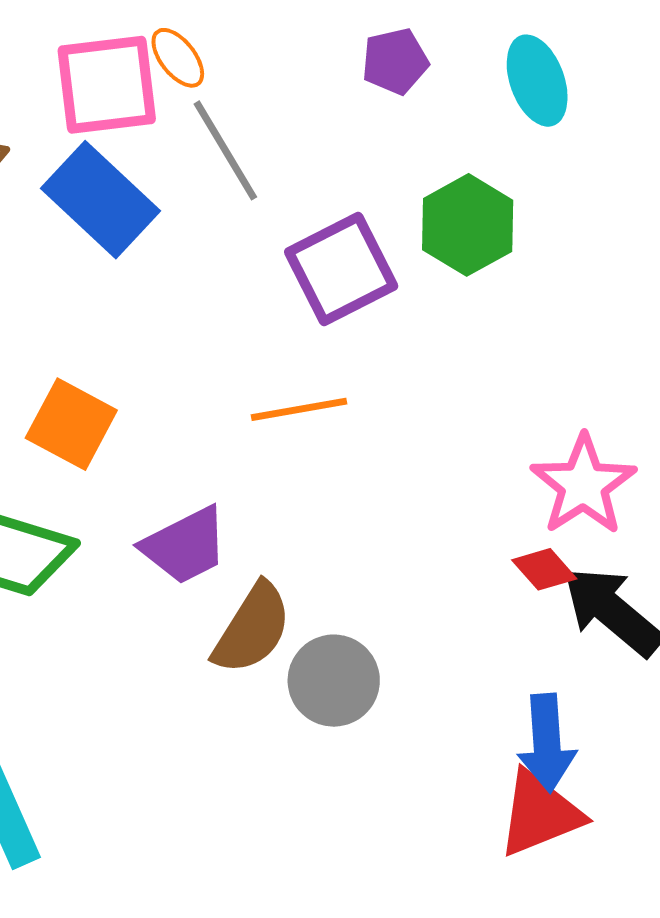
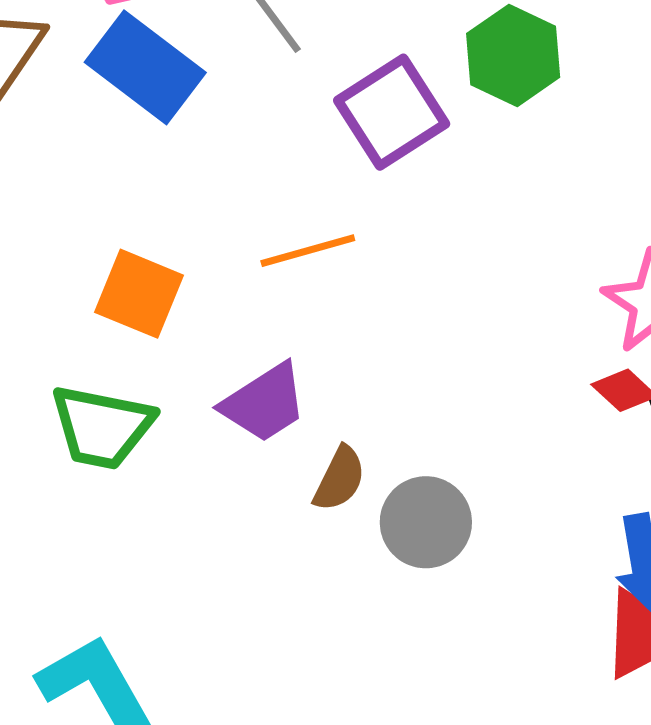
orange line: (299, 409) -> (308, 251), moved
brown semicircle: (252, 629) -> (340, 479), size x0.7

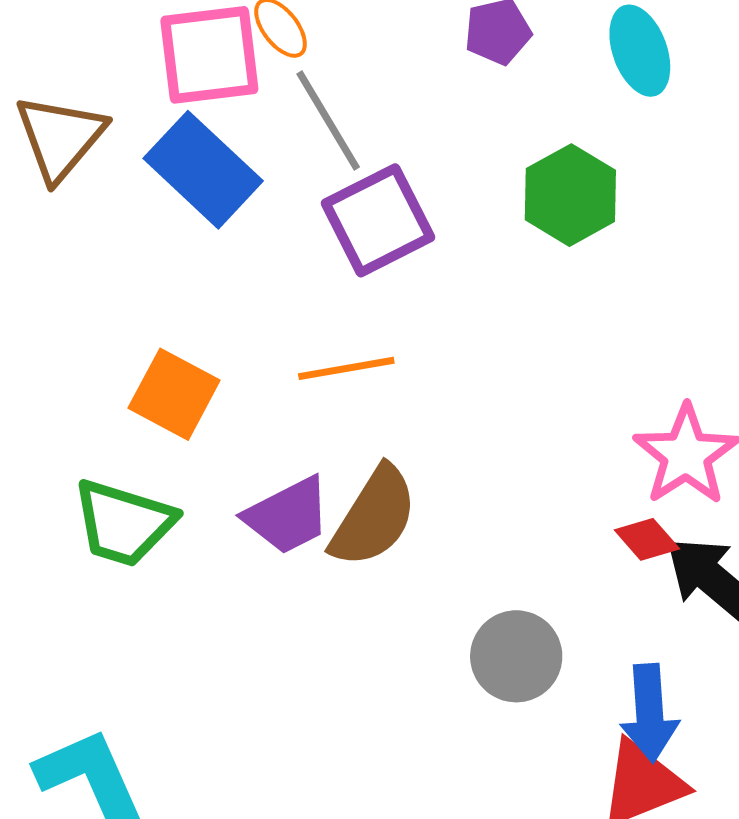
purple square: (392, 112) -> (378, 220), moved
brown semicircle: (340, 479) -> (374, 517), moved, size x1.6
gray circle: (426, 522) -> (516, 656), moved

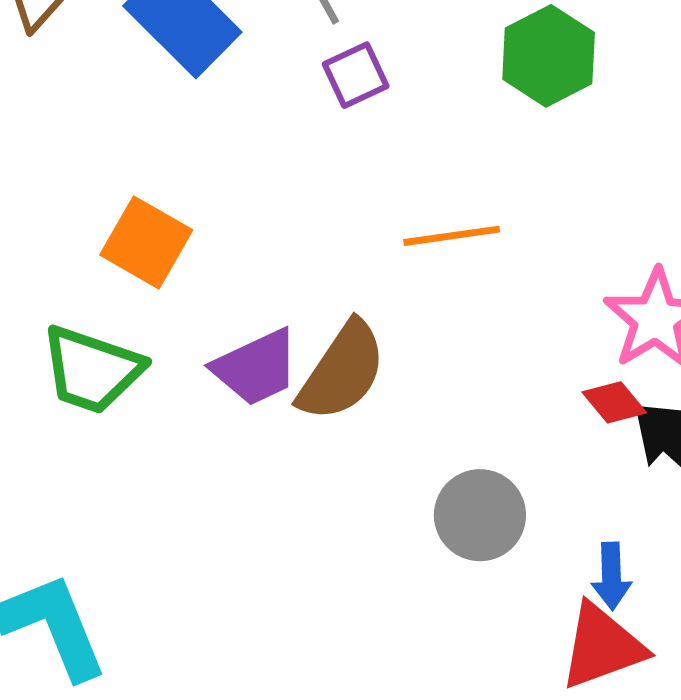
purple square: (378, 220) -> (356, 75), size x0.6
orange line: (346, 368) -> (452, 236), moved
blue arrow: (649, 713) -> (611, 576), size x0.7

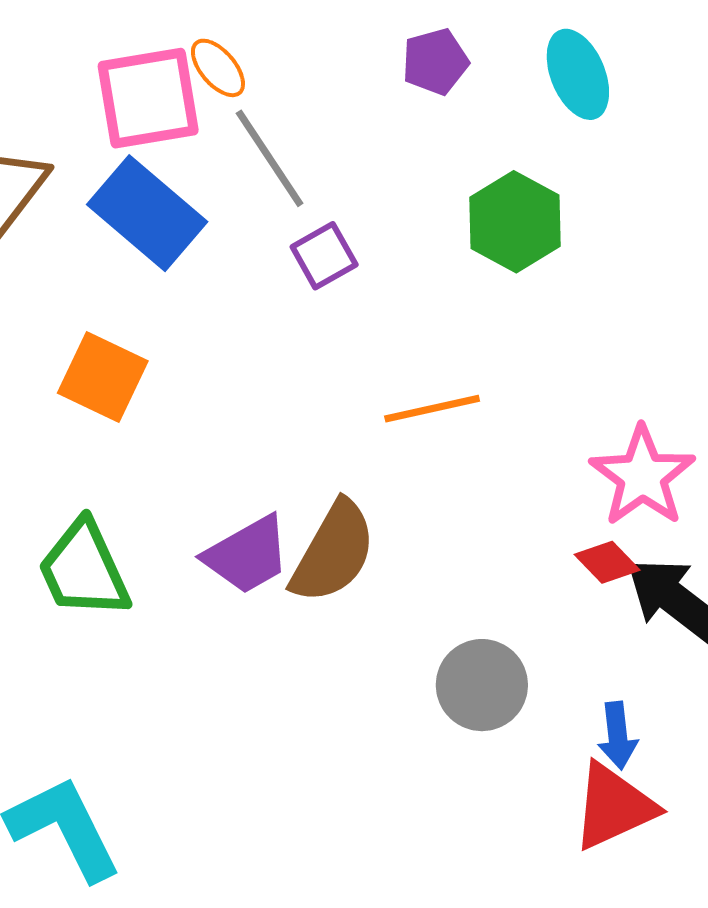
orange square: (146, 242) -> (103, 377), moved
green trapezoid: (92, 370) -> (84, 570), turned 51

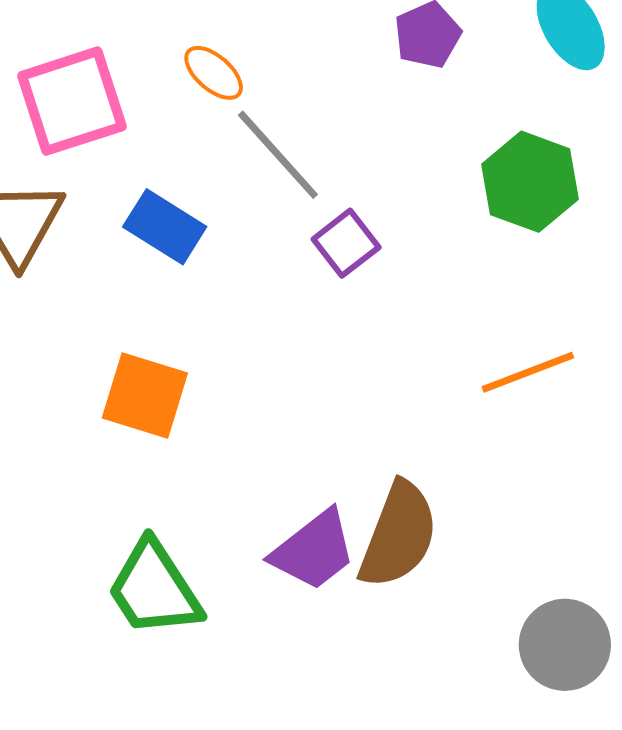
pink square: (148, 98) -> (72, 101), moved
blue rectangle: (147, 213) -> (165, 227), size x0.7
orange line: (432, 409) -> (528, 372), moved

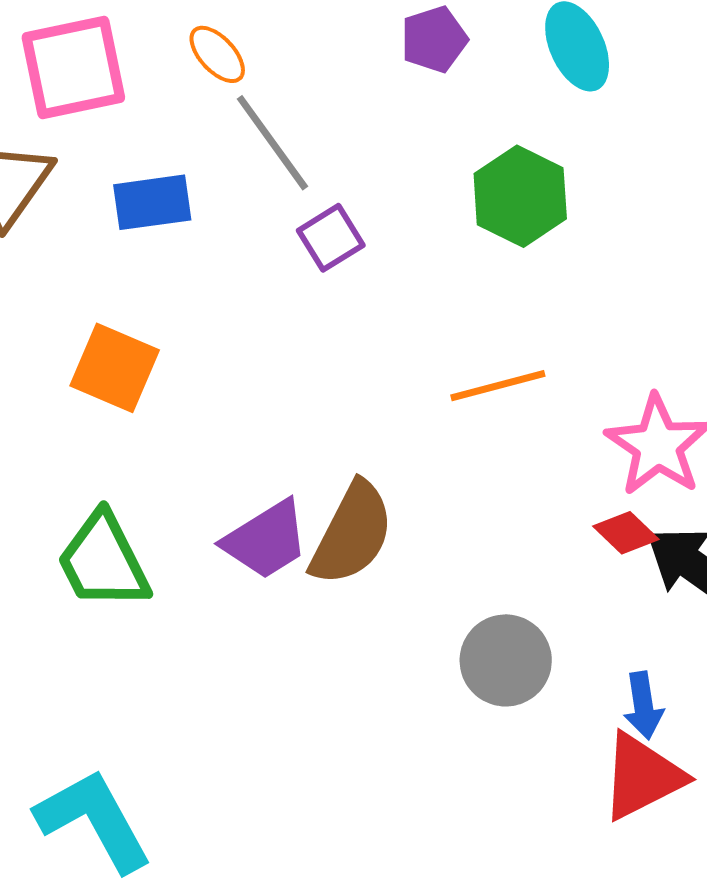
blue rectangle: (165, 227) -> (152, 202), turned -46

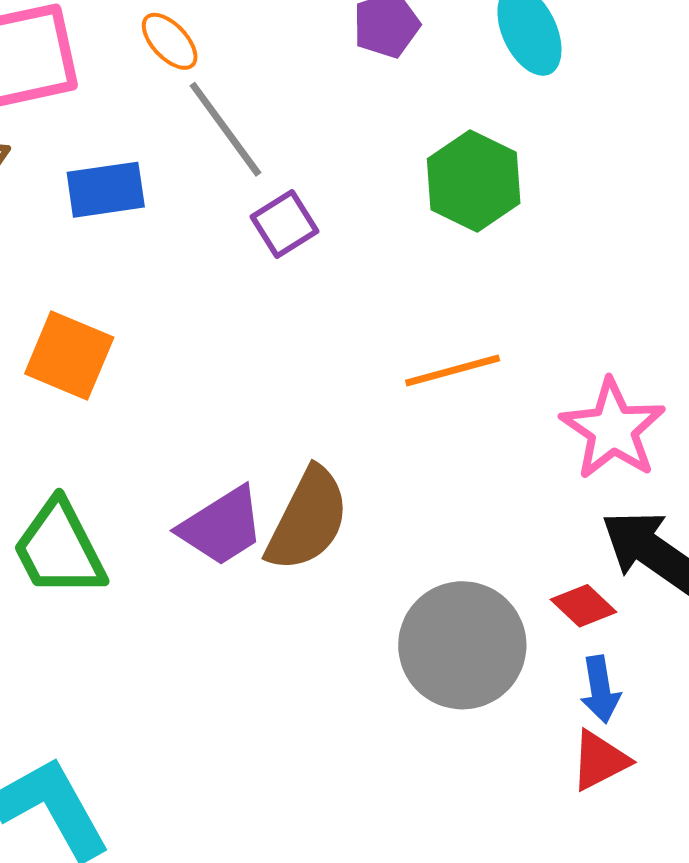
red diamond: (626, 533) -> (584, 606), moved
gray circle: (506, 660) -> (462, 645), size x1.4
red triangle: (642, 777) -> (600, 760), size x0.7

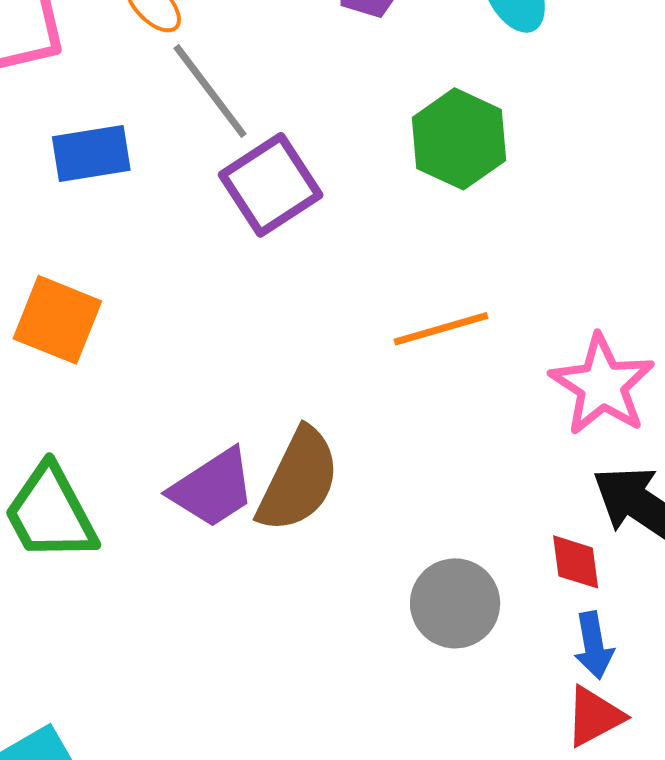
purple square: (284, 224) -> (271, 185), size x1.5
red diamond: (584, 606) -> (576, 562), turned 40
gray circle: (462, 645) -> (455, 603), size x0.7

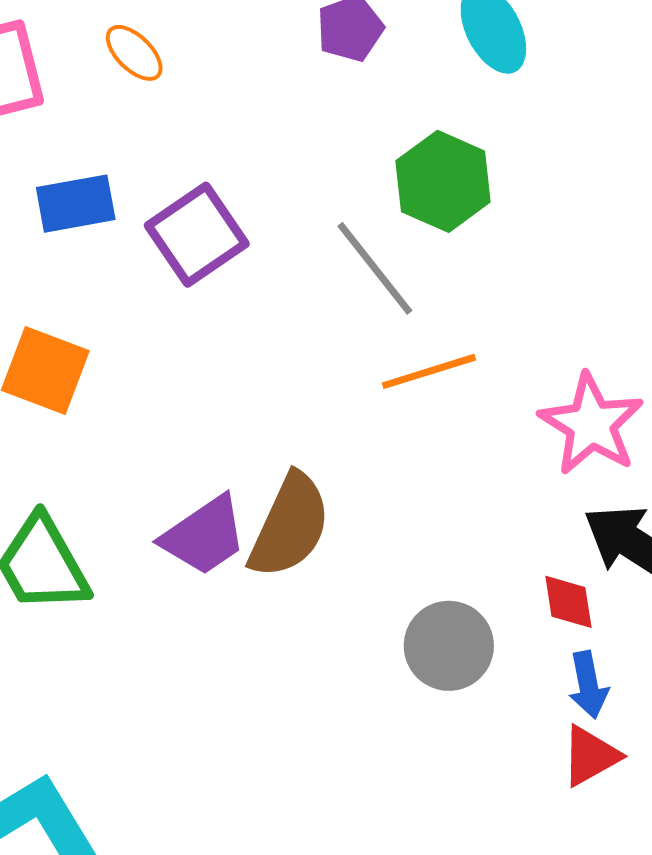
gray line: (210, 91) -> (375, 268), moved
purple square: (271, 185) -> (197, 235), moved

